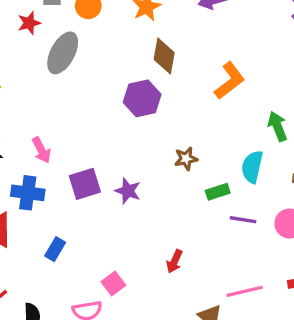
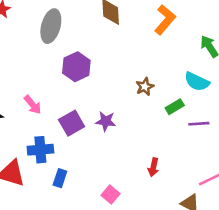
gray ellipse: (63, 53) -> (51, 26), moved
purple hexagon: (142, 98) -> (76, 67), moved
cyan semicircle: (252, 167) -> (197, 82), turned -65
blue cross: (28, 193) -> (40, 150), moved

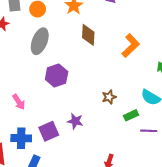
purple square: (72, 123) -> (49, 131), moved

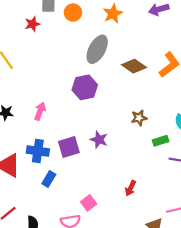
brown diamond: (88, 35) -> (134, 66), moved, turned -65
gray ellipse: (40, 41) -> (97, 49), moved
pink arrow: (19, 102) -> (40, 111), turned -133

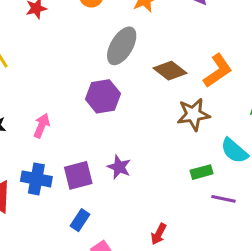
brown star: (139, 118) -> (193, 114), moved, size x1.5
blue rectangle: (49, 179) -> (80, 220), moved

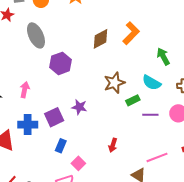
gray ellipse: (122, 46) -> (36, 35), moved, turned -45
brown diamond: (170, 71) -> (101, 39), turned -55
brown star: (193, 114) -> (114, 83), moved

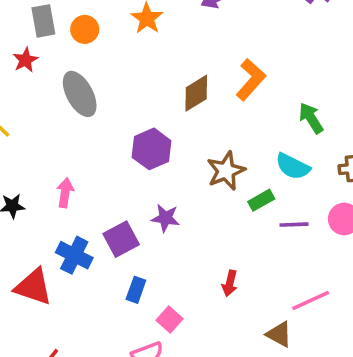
purple hexagon: (60, 63) -> (152, 149), moved
blue cross: (28, 125) -> (74, 255), turned 30

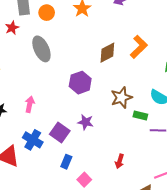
green rectangle: (261, 200) -> (140, 115), turned 40
purple square: (121, 239) -> (60, 132), turned -30

